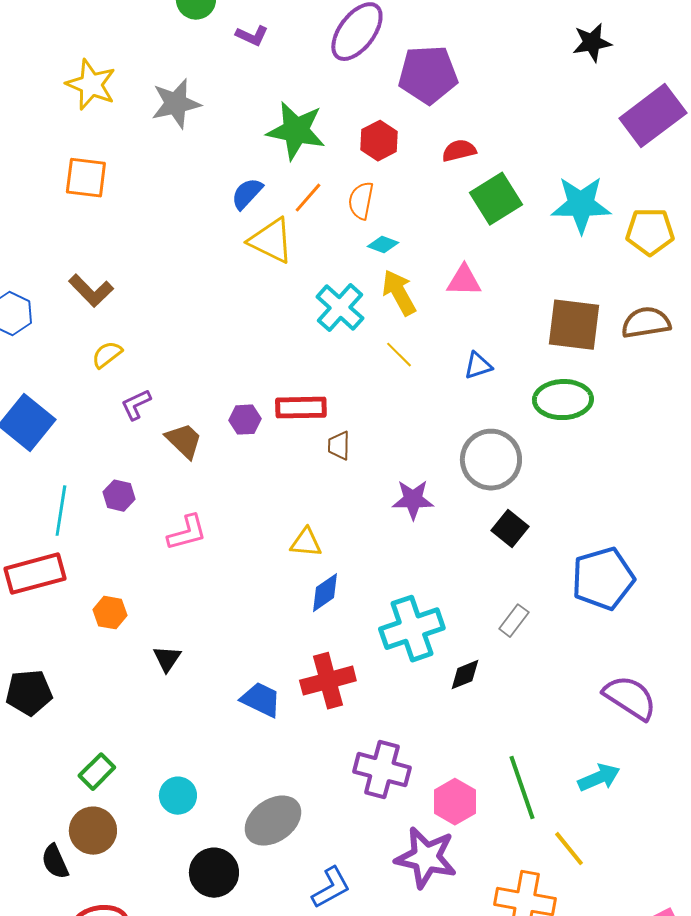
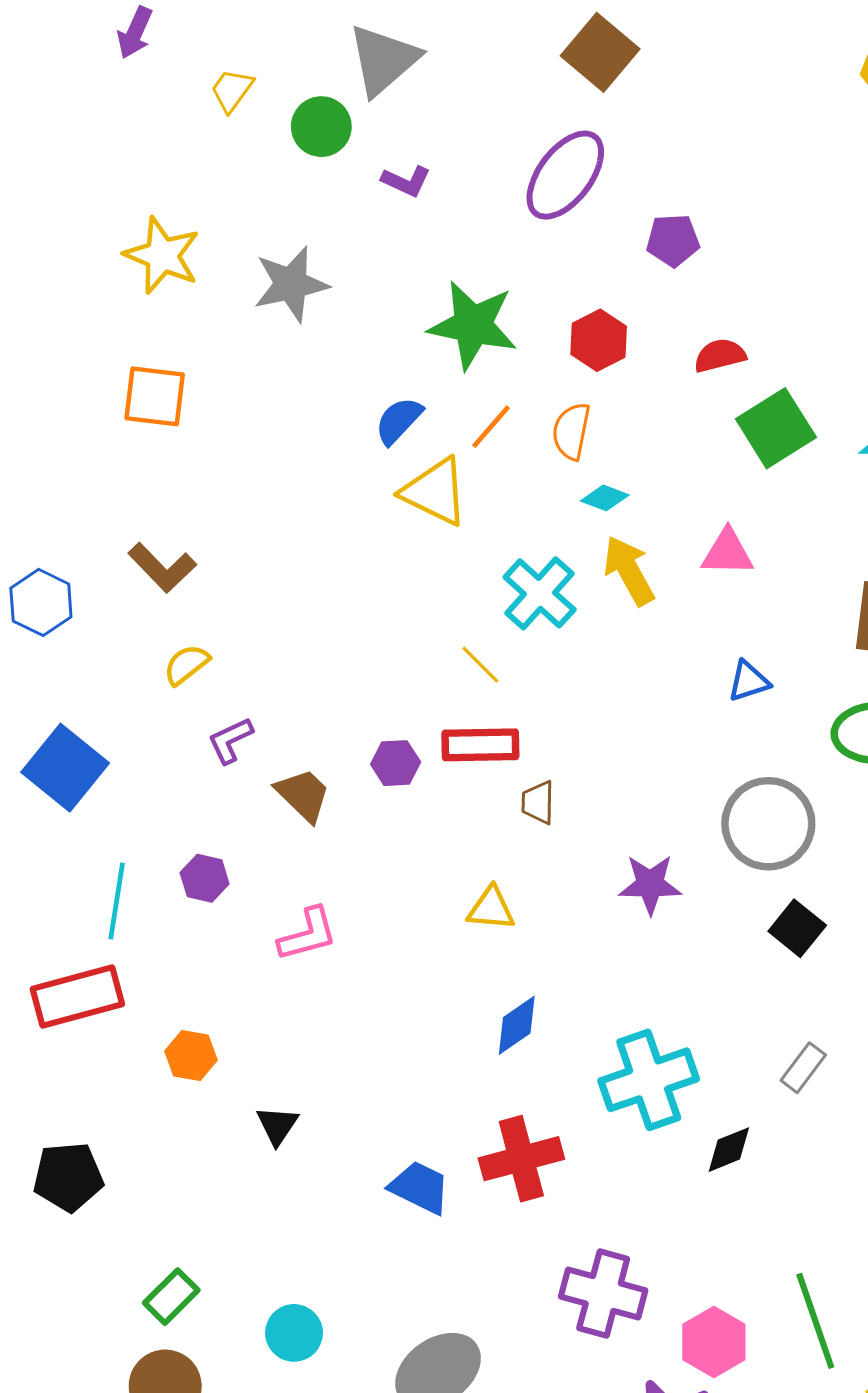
purple pentagon: (428, 75) -> (673, 240), size x0.6
yellow line: (399, 355) -> (480, 665), moved
yellow triangle: (306, 543) -> (491, 909), moved

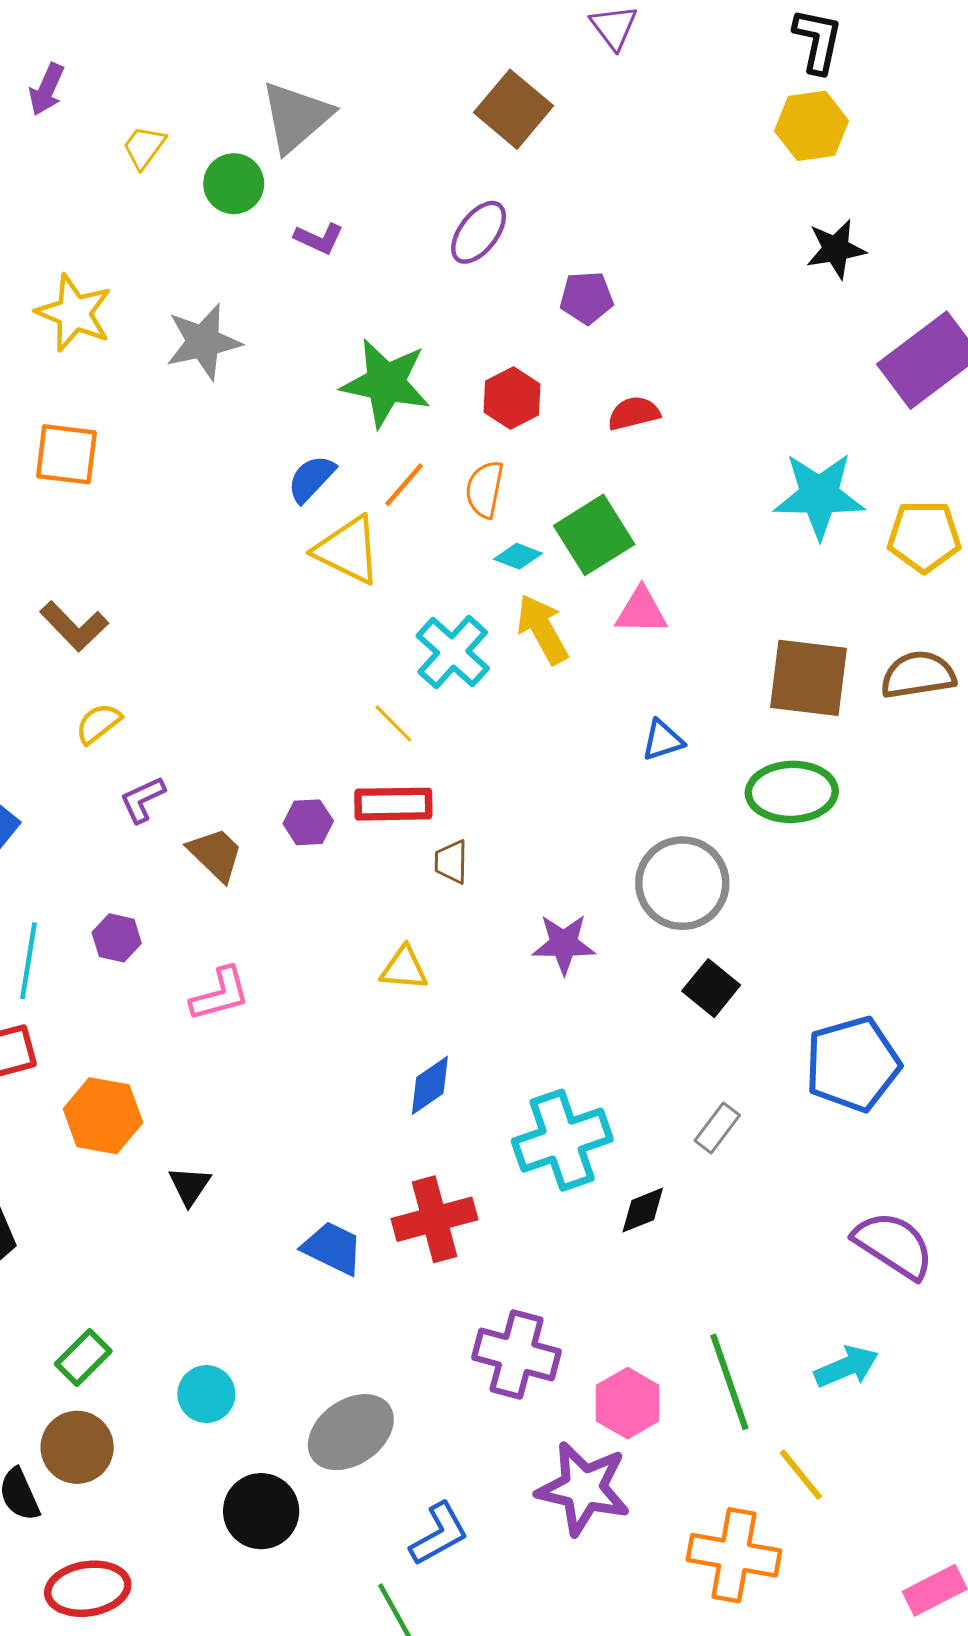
purple ellipse: (565, 175) -> (479, 232), size x0.7
green square: (776, 428) -> (594, 535), moved
orange hexagon: (191, 1056) -> (103, 1116), size x1.5

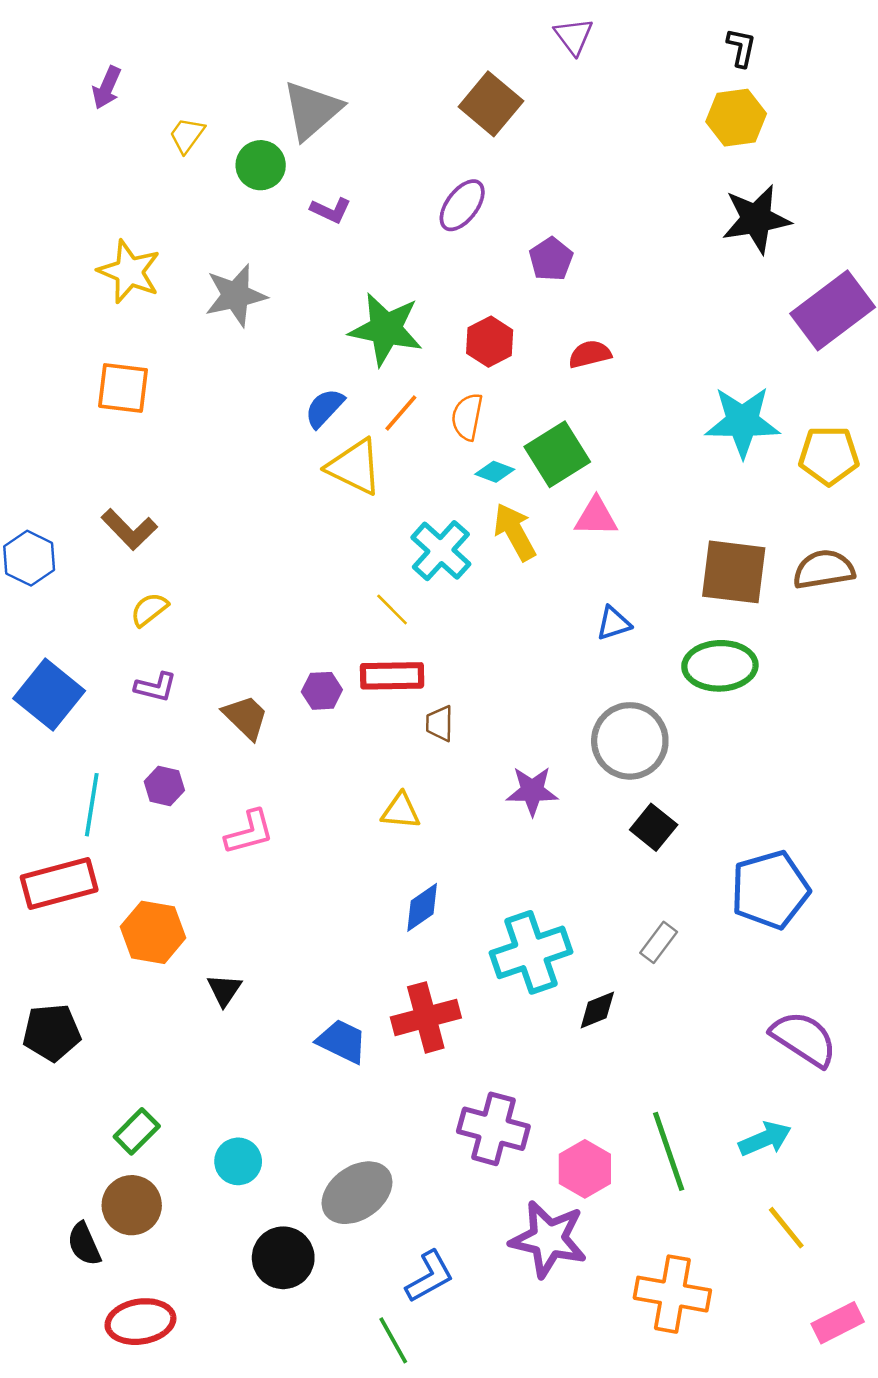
black L-shape: (818, 41) -> (741, 48), size x0.7
black star: (836, 249) -> (756, 219), size x1.4
purple pentagon: (587, 298) -> (551, 259), turned -30
purple L-shape: (142, 800) -> (156, 687), moved, turned -141
yellow line: (801, 1475) -> (786, 1228), moved

